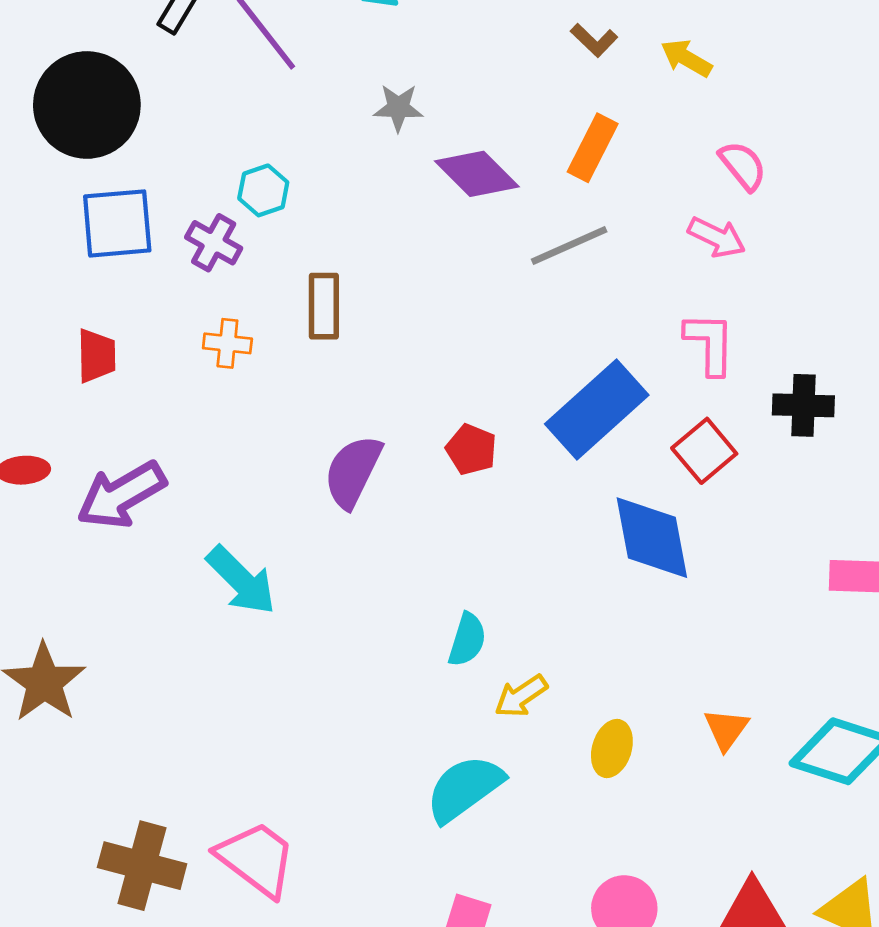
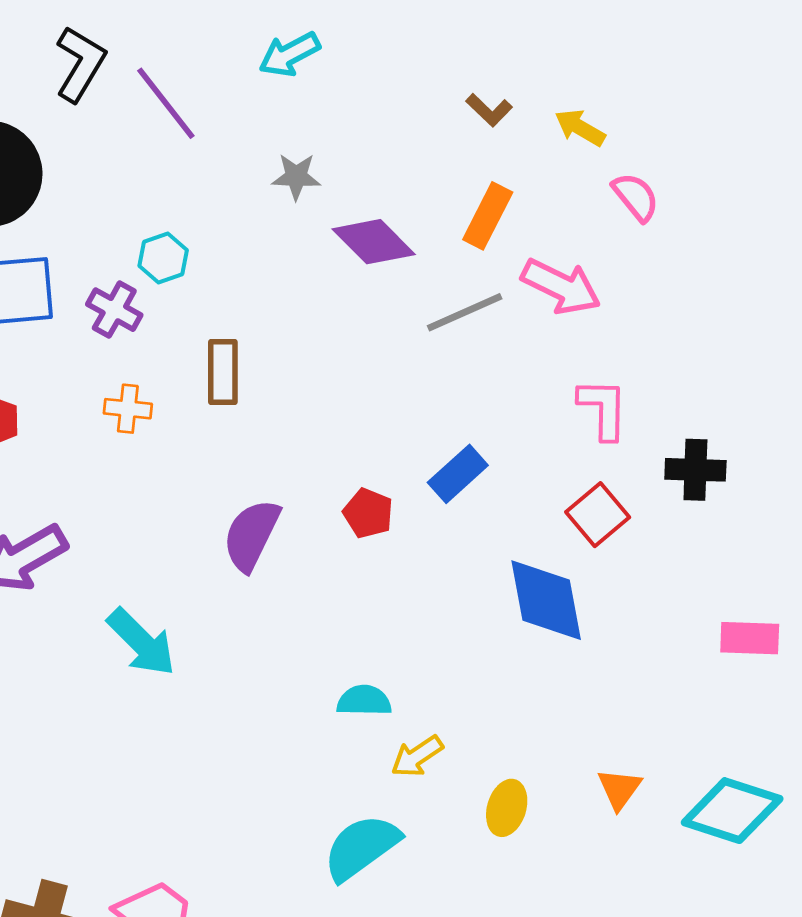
pink semicircle: (743, 166) -> (636, 197), moved
pink arrow: (717, 237) -> (561, 286), moved, size x1.4
blue rectangle: (597, 410) -> (458, 474), moved, size x0.6
cyan semicircle: (467, 640) -> (364, 701), turned -106

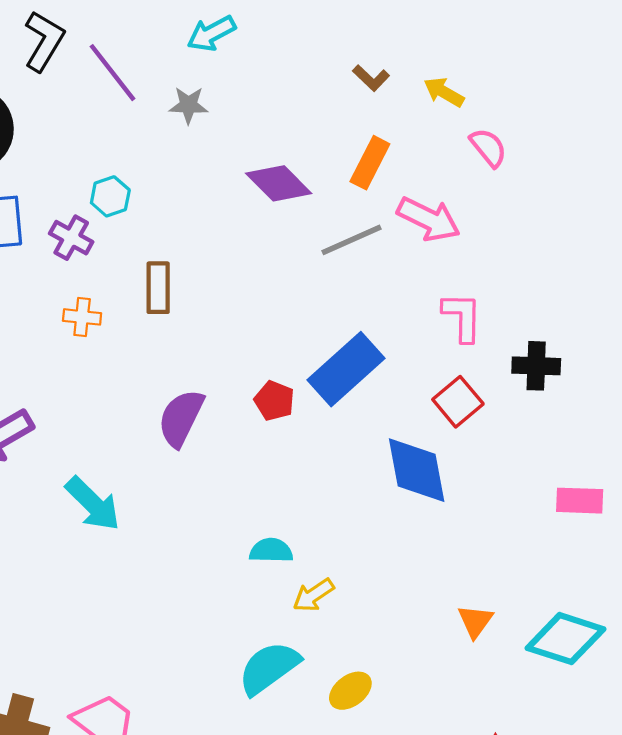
gray star: (296, 177) -> (189, 105), moved
blue rectangle: (458, 474) -> (346, 369), size x1.6
yellow ellipse: (507, 808) -> (350, 691), moved, turned 36

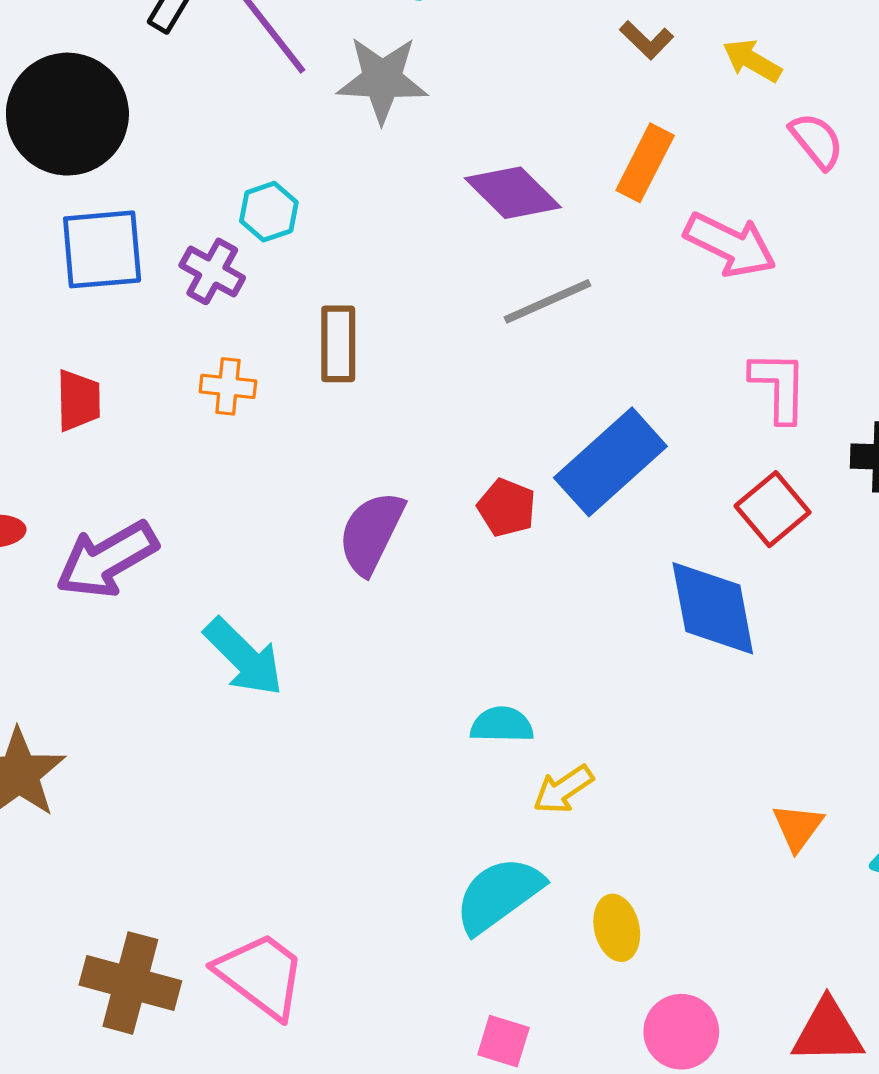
gray star: (189, 105) -> (382, 79), size x1.6
gray line: (351, 240) -> (547, 301), moved
yellow ellipse: (350, 691) -> (617, 928), turned -66

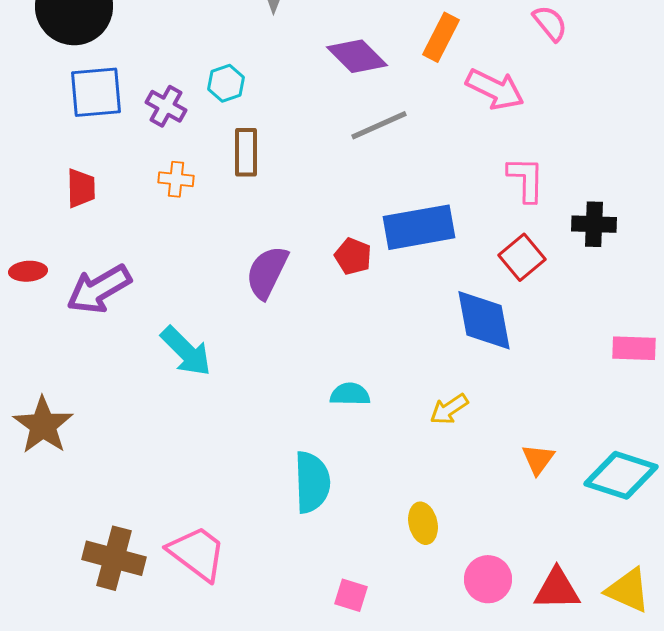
cyan hexagon: (269, 212) -> (226, 83), moved
blue rectangle: (610, 462) -> (419, 227), turned 32
yellow arrow: (563, 789) -> (449, 409), moved
cyan semicircle: (499, 895) -> (312, 482), moved, turned 124
pink circle: (681, 1032) -> (488, 579), moved

